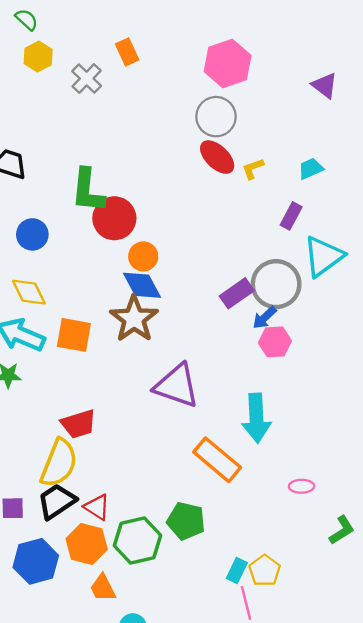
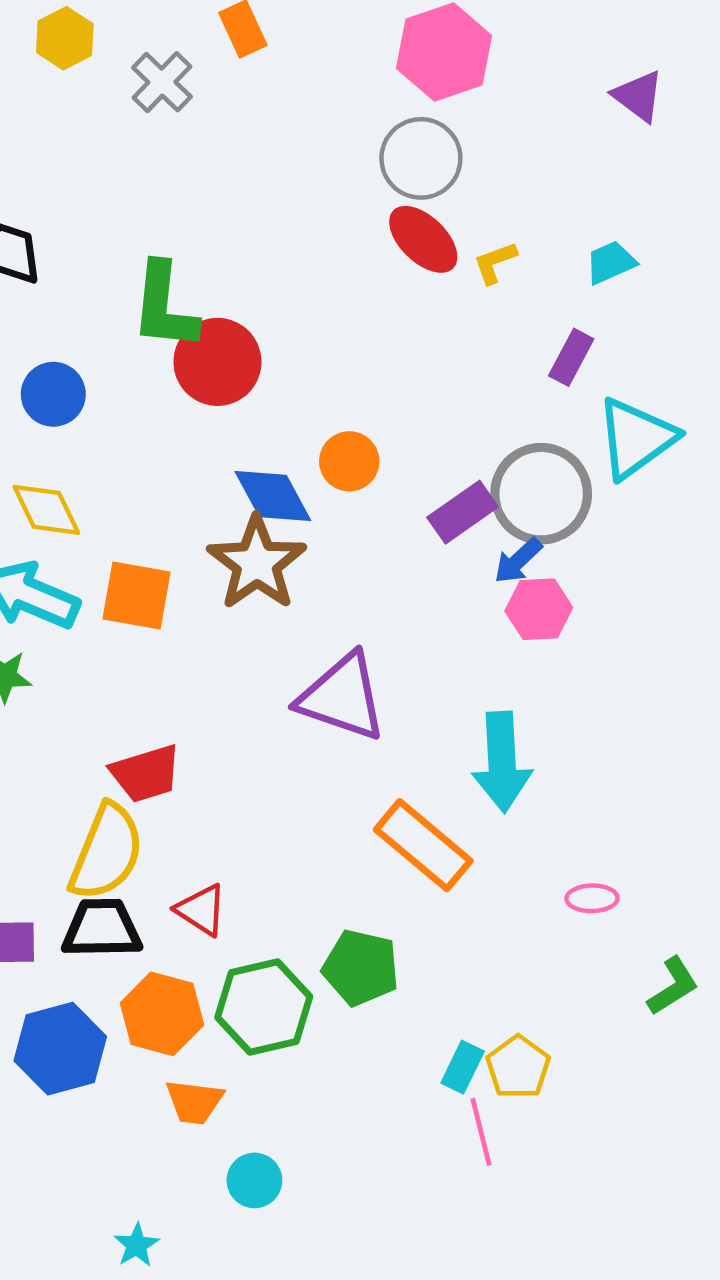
orange circle: (143, 256) -> (349, 461), moved
black trapezoid: (57, 501) -> (102, 928), turned 33
red triangle: (97, 507) -> (201, 910), moved
orange trapezoid: (103, 588) -> (194, 1102), turned -56

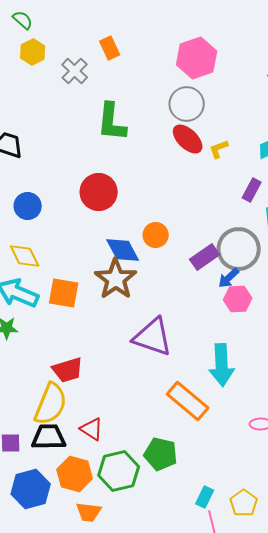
green L-shape: (164, 306) -> (112, 122), moved
yellow pentagon: (518, 1067) -> (244, 503), moved

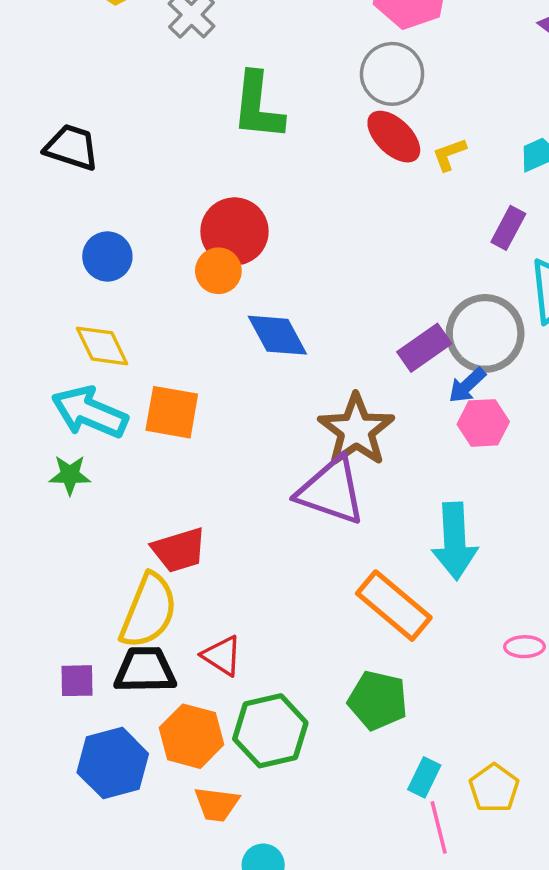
orange circle: (156, 235) -> (218, 271), moved
brown star: (116, 279) -> (356, 430), moved
green pentagon: (161, 454) -> (378, 700), moved

